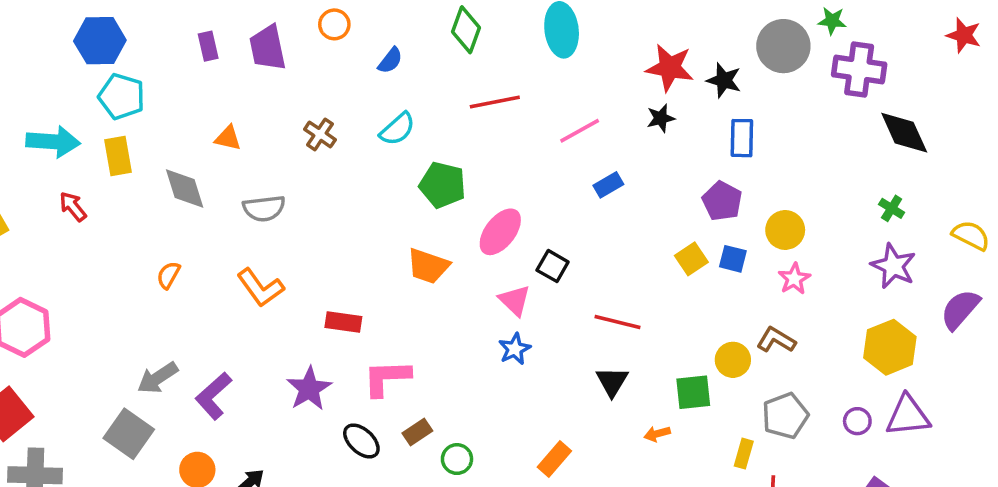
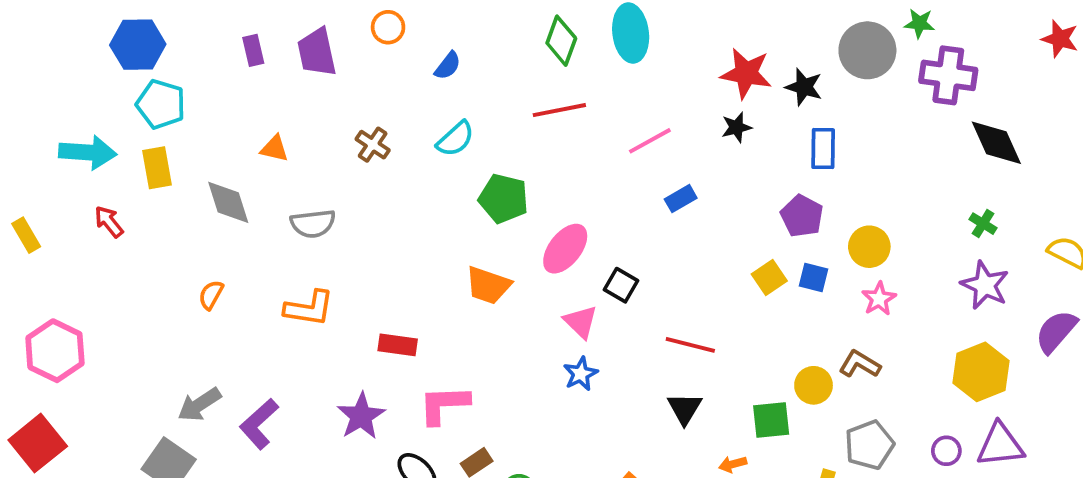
green diamond: (466, 30) -> (561, 41), moved
orange L-shape: (260, 288) -> (309, 308), turned -45

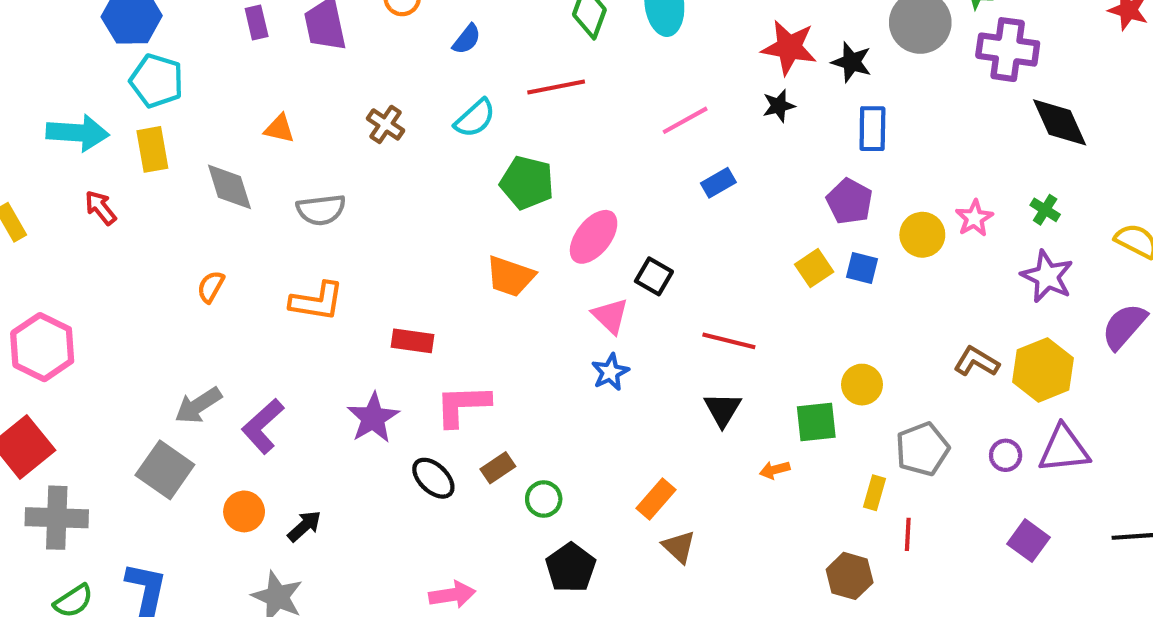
red line: (559, 110) -> (556, 87), moved
pink star: (879, 299) -> (974, 218), moved
brown L-shape: (860, 364) -> (976, 362), moved

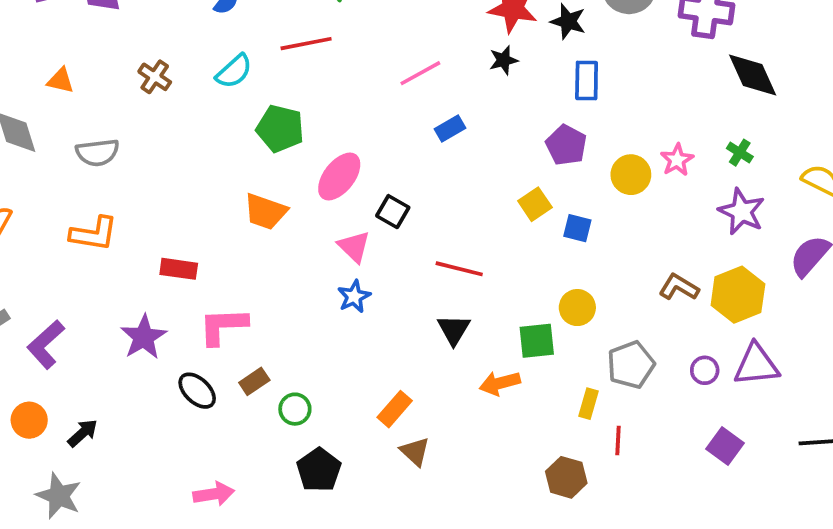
blue square: (862, 268) -> (577, 228), moved
orange arrow: (775, 470) -> (500, 383), size x1.5

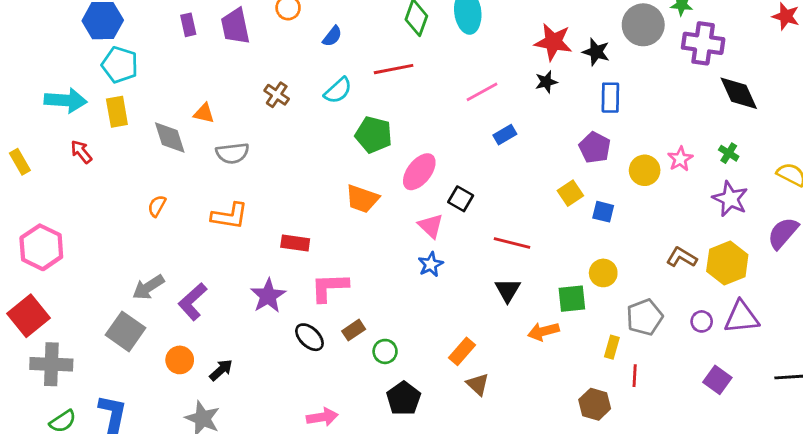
orange triangle: (61, 81) -> (204, 113), moved

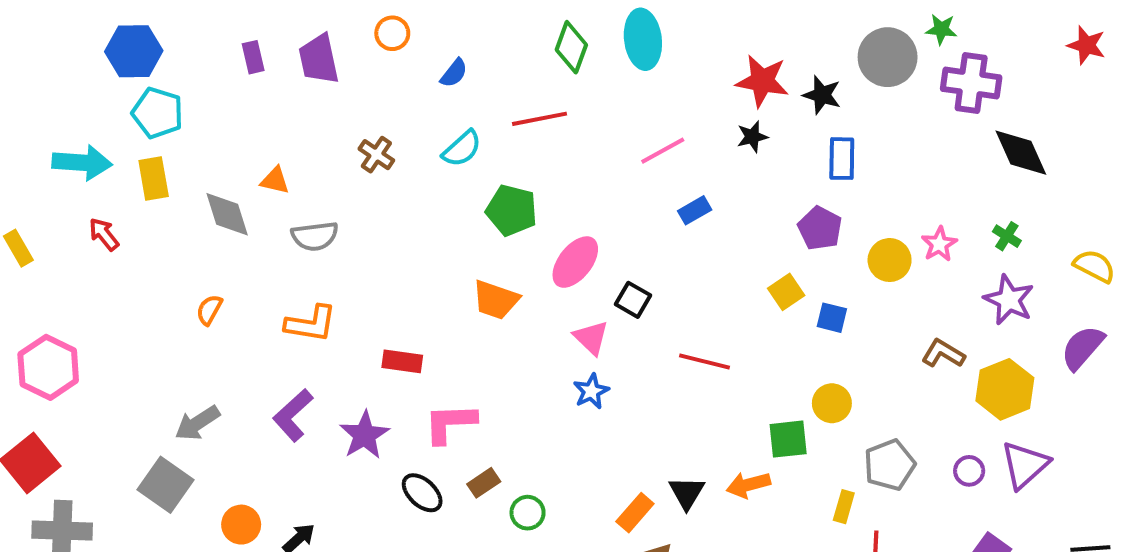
brown L-shape: (682, 257) -> (943, 354), moved
black triangle: (508, 290) -> (687, 493), moved
purple L-shape: (193, 301) -> (293, 415), moved
purple triangle: (742, 317) -> (1025, 465), turned -36

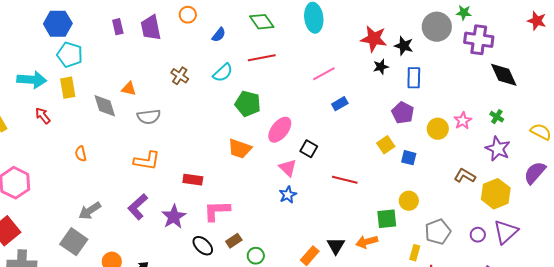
green diamond: (571, 47) -> (262, 22), moved, turned -55
black star: (752, 137) -> (381, 67), moved
orange semicircle: (209, 310) -> (81, 154), moved, turned -42

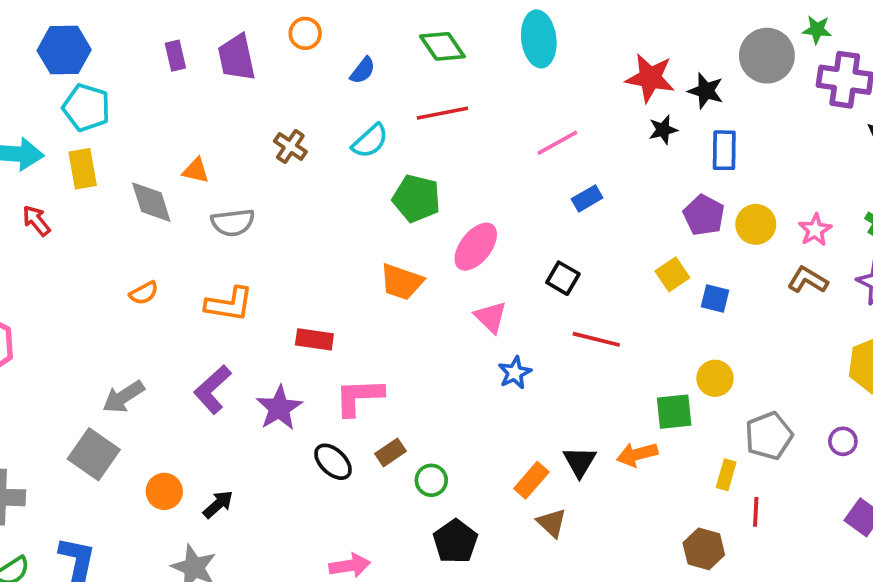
yellow circle: (438, 129) -> (756, 224), moved
black square: (309, 149) -> (563, 278), moved
orange semicircle: (81, 154) -> (144, 293), moved, turned -105
brown L-shape: (465, 176) -> (808, 280), moved
blue star: (288, 195) -> (515, 373), moved

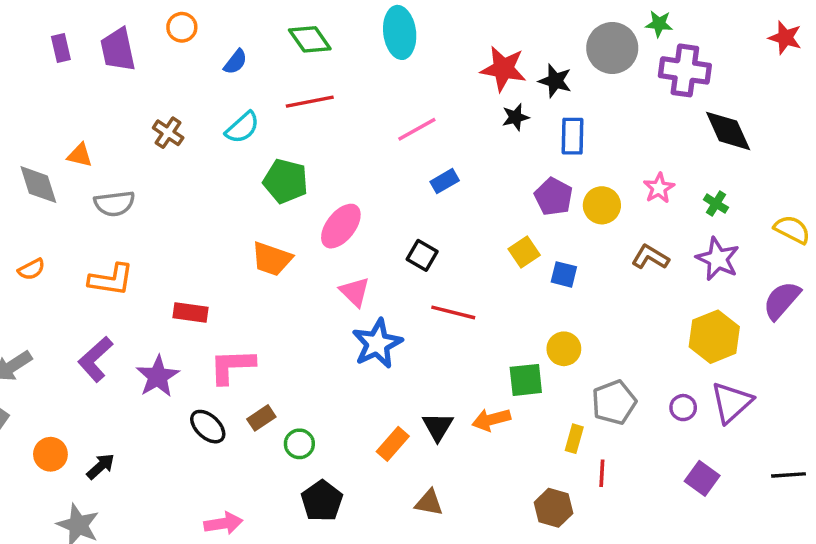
pink star: (815, 230) -> (659, 188), moved
blue star: (515, 373) -> (377, 344), size x1.6
brown triangle: (552, 523) -> (429, 503), moved, turned -32

